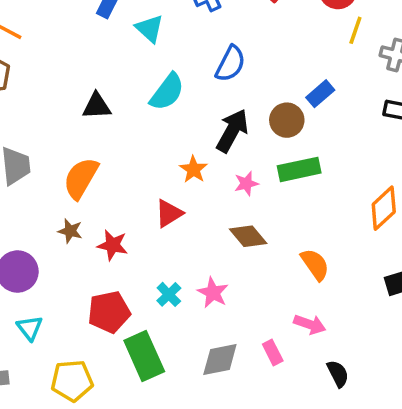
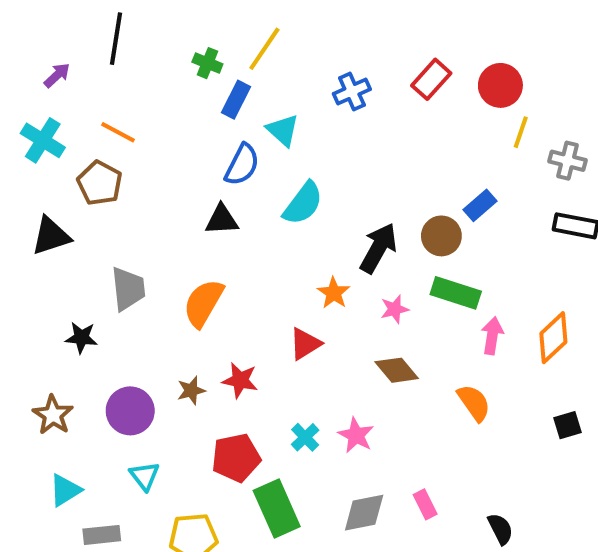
blue semicircle: (230, 64) -> (242, 165), moved
green rectangle: (299, 169) -> (456, 293), turned 30
brown star: (70, 231) -> (191, 391), moved, turned -30
pink arrow: (310, 324) -> (492, 336), moved, turned -100

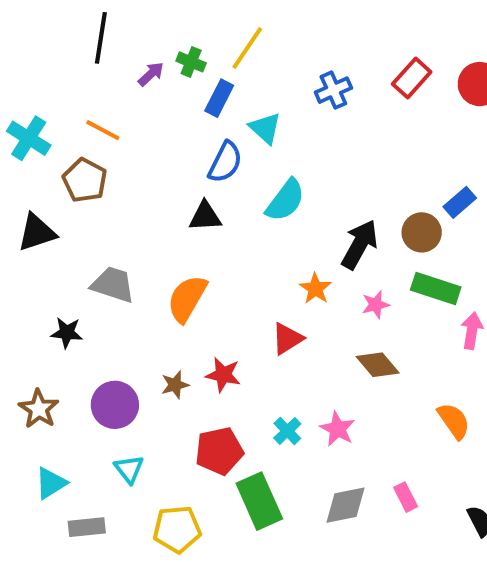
purple arrow: (57, 75) -> (151, 74), moved
gray trapezoid: (128, 289) -> (113, 285), turned -66
orange semicircle: (474, 403) -> (454, 421), moved

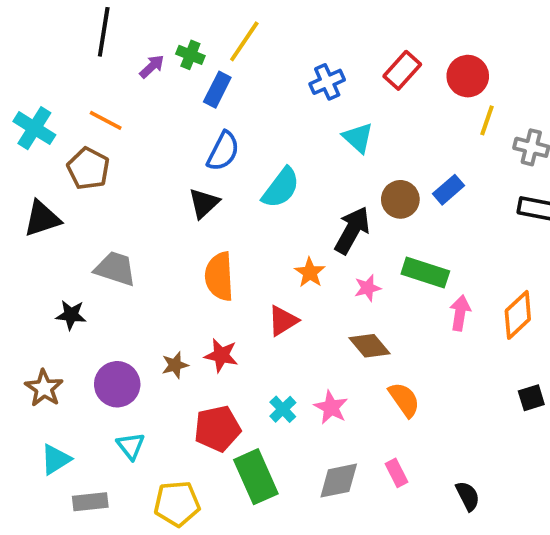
cyan triangle: (265, 128) -> (358, 138), moved
black triangle: (205, 216) -> (204, 203), turned -40
brown circle: (422, 232) -> (400, 199), moved
orange semicircle: (187, 299) -> (219, 276), moved, turned -33
orange semicircle: (454, 421) -> (404, 400), moved

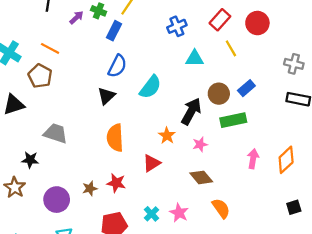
yellow line: (487, 120) -> (231, 48), moved, turned -49
cyan triangle: (358, 138) -> (195, 58), turned -42
green rectangle: (425, 273) -> (233, 120), moved, turned -30
brown star: (44, 388) -> (15, 187), moved

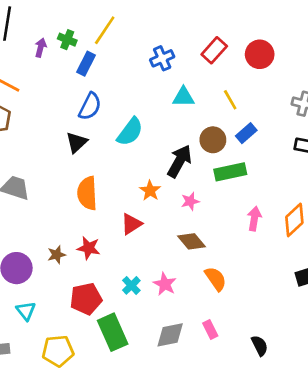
purple arrow: (76, 18) -> (41, 48), turned -32
yellow line: (231, 48) -> (230, 100), moved

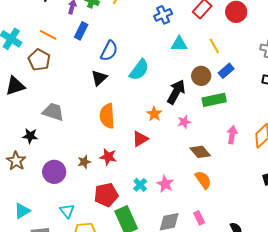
blue rectangle: (86, 64) -> (81, 31), moved
brown diamond: (192, 241) -> (200, 152), moved
cyan triangle: (26, 311) -> (67, 211), moved

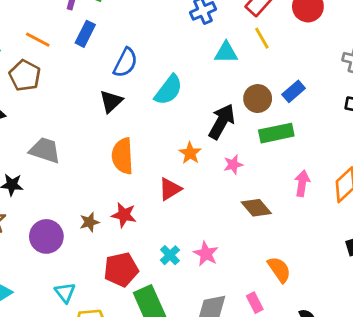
yellow line: (214, 46) -> (262, 38), moved
orange semicircle: (203, 180) -> (279, 270), moved

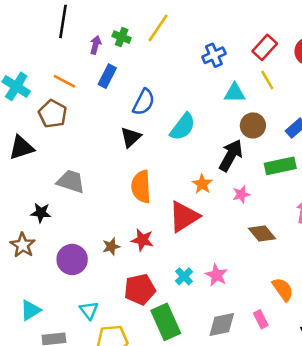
brown circle: (258, 99) -> (253, 125), moved
red triangle: (170, 189) -> (184, 217), size x1.5

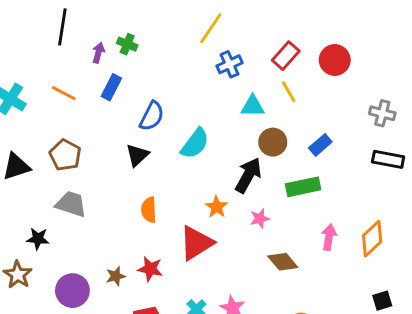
yellow line: (158, 28) -> (211, 28), moved
brown pentagon: (53, 114) -> (65, 155), moved
orange semicircle: (141, 187) -> (149, 210), size x0.7

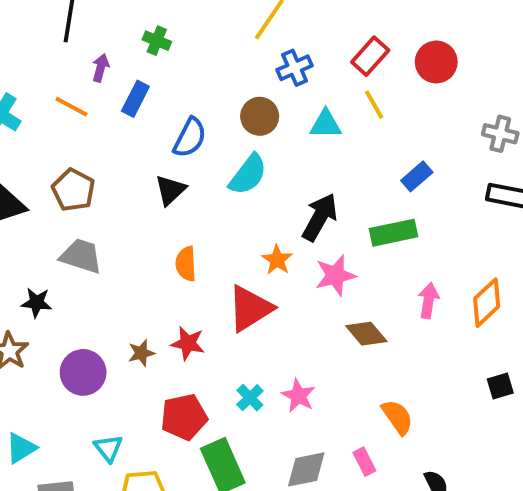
purple arrow: (98, 53) -> (101, 68), moved
brown circle: (273, 142) -> (260, 116), moved
pink star: (260, 218) -> (335, 275), size x1.5

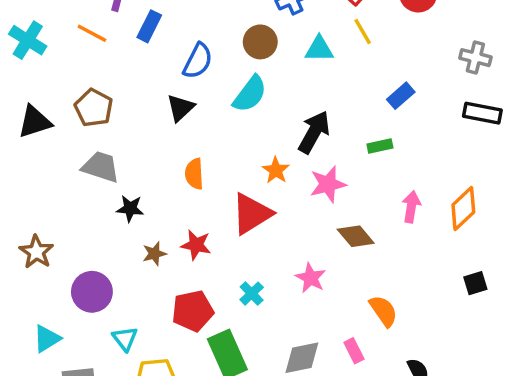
green rectangle: (394, 233) -> (380, 146), size x0.6
black star: (37, 303) -> (130, 208), moved
purple circle: (83, 372) -> (92, 292), moved
pink star: (298, 396) -> (311, 278), moved

